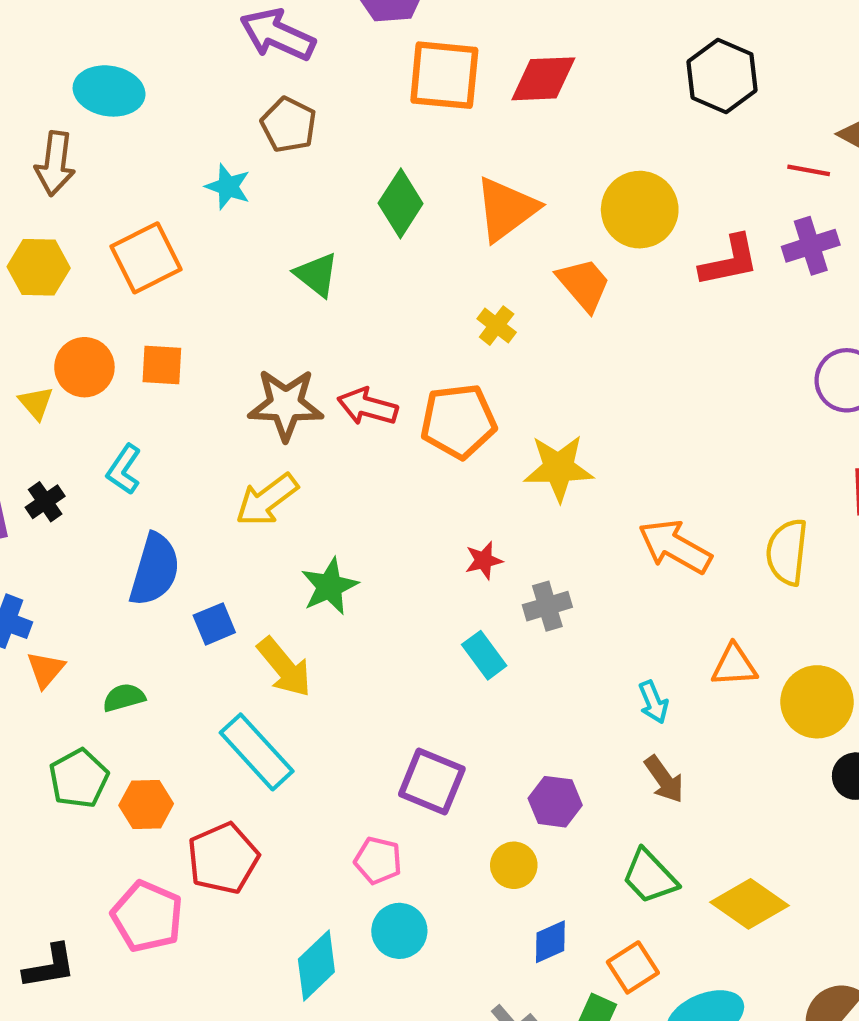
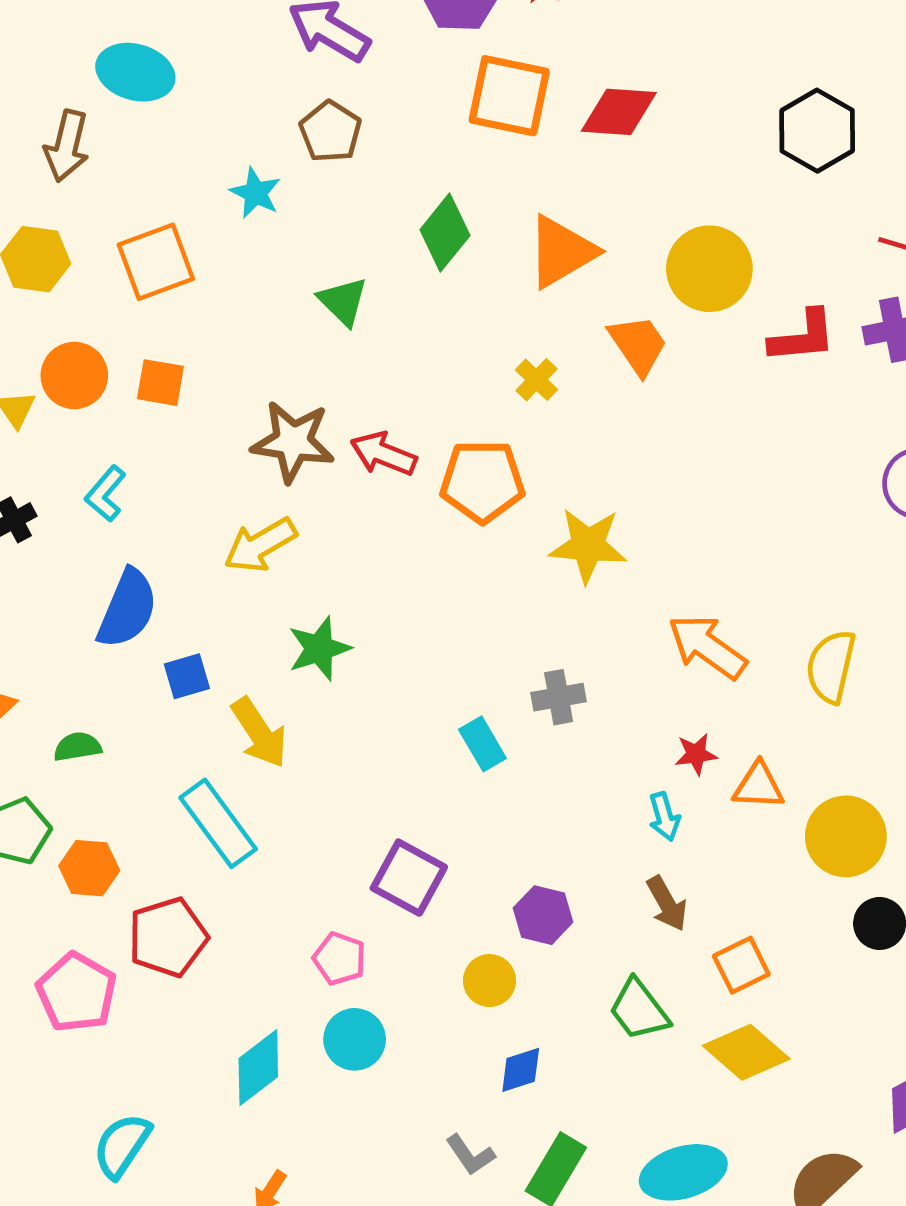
red star: (484, 560) -> (696, 754), moved
orange square: (633, 967) -> (741, 965), moved

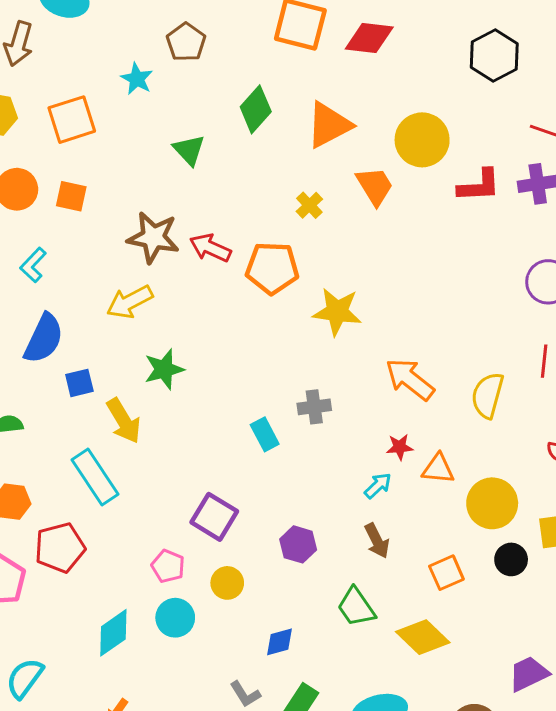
cyan arrow: (664, 817) -> (378, 486), turned -120
orange square: (741, 965) -> (446, 573), moved
yellow circle: (489, 981) -> (227, 583), moved

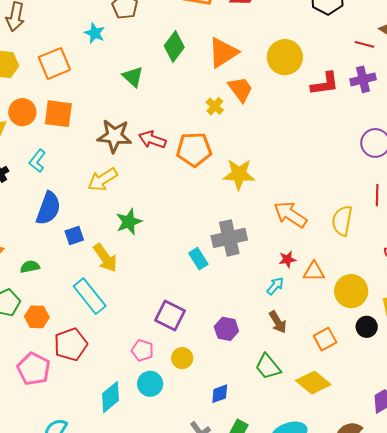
orange trapezoid: (375, 186) -> (240, 89), moved
orange square: (71, 196) -> (58, 114), size x1.4
gray cross: (314, 407) -> (229, 238), size x1.6

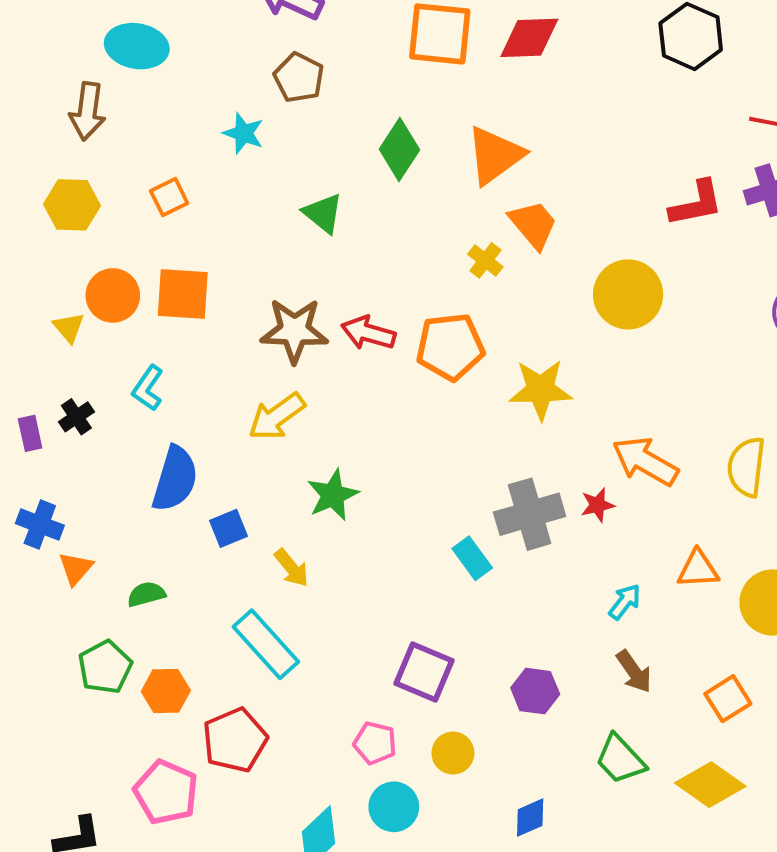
yellow circle: (285, 57) -> (628, 294), moved
orange square: (54, 63) -> (169, 197), size x0.6
yellow arrow: (105, 258) -> (292, 568), size x0.7
red star: (287, 259) -> (597, 505), moved

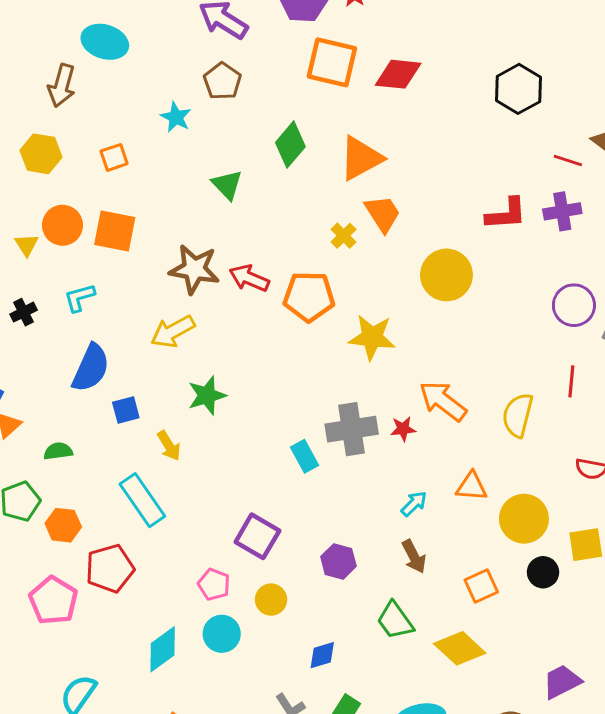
cyan L-shape: (148, 388) -> (79, 298), turned 32

